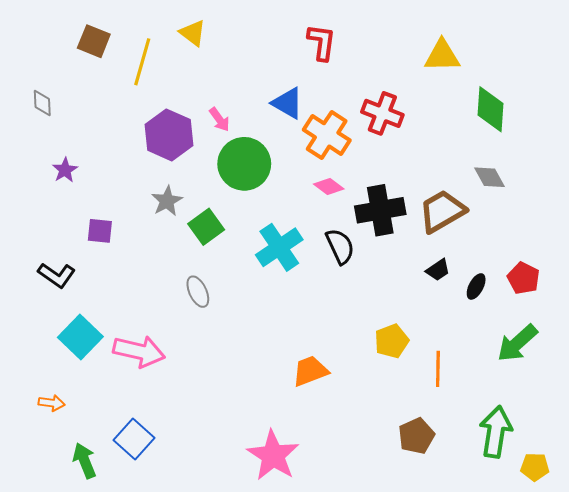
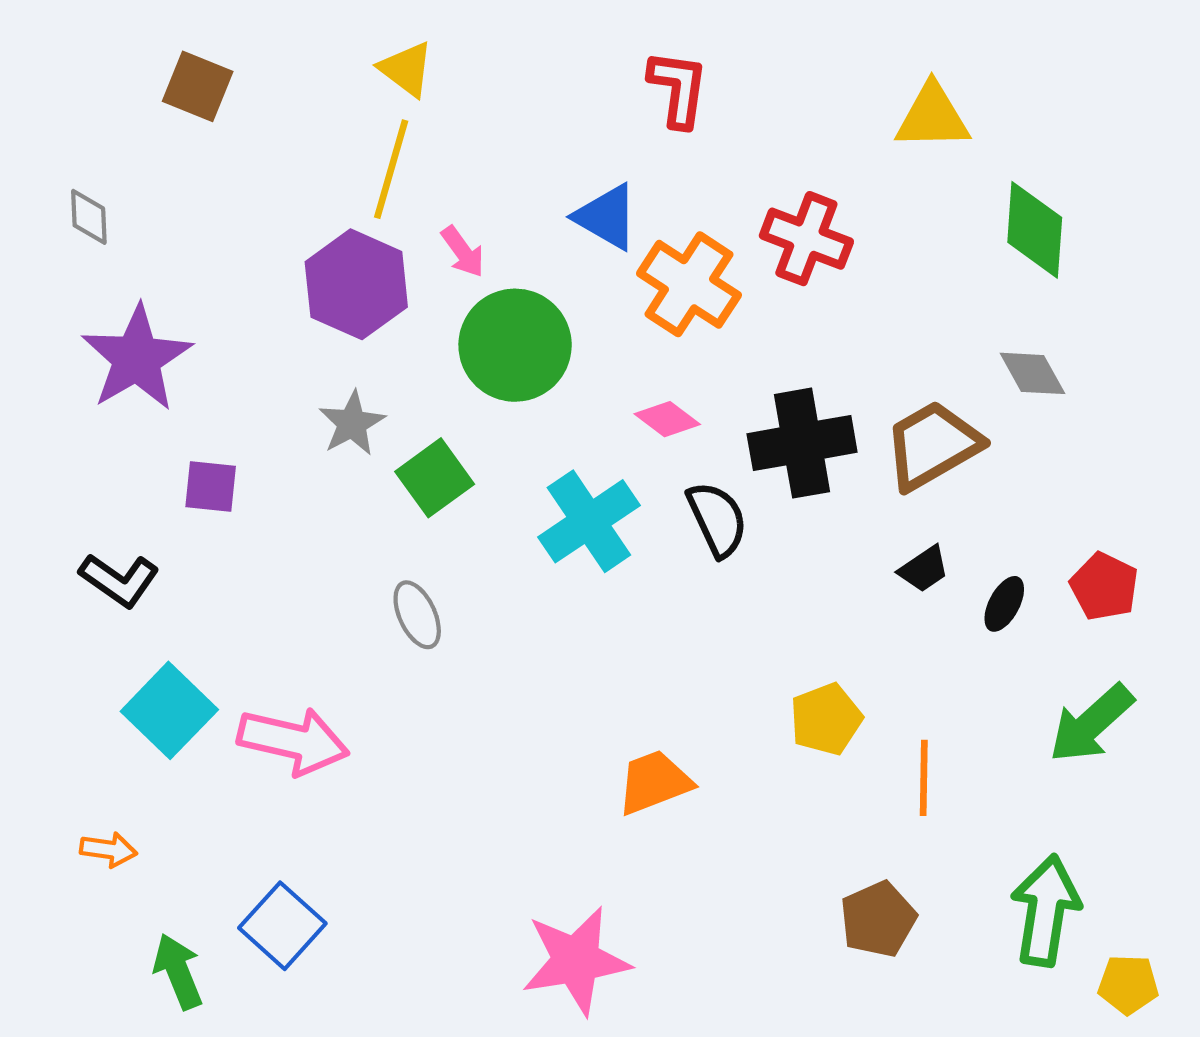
yellow line: (142, 62) -> (391, 169), moved
purple star: (65, 170) -> (137, 358), size x2.0
pink diamond: (329, 187) -> (667, 419), moved
pink star: (273, 455) -> (576, 961), turned 30

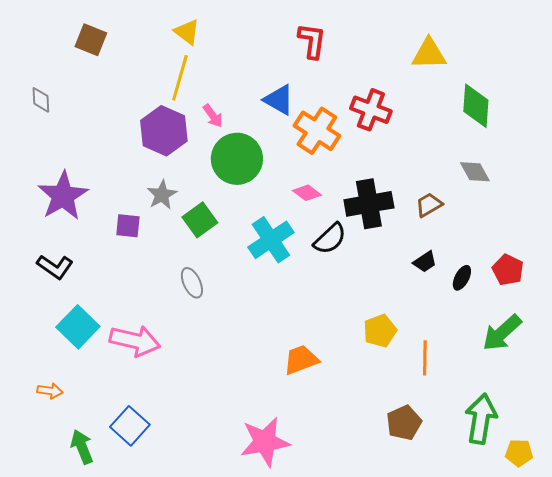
purple star: (137, 358) -> (63, 196), moved
brown trapezoid: (933, 445) -> (429, 205), size x0.6
purple square: (211, 486) -> (128, 226), moved
black semicircle: (717, 519) -> (330, 239), turned 72

